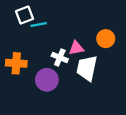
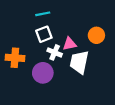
white square: (25, 15) -> (44, 34), moved
cyan line: (39, 24) -> (43, 14), moved

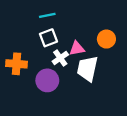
white cross: (55, 52) -> (60, 58), turned 32

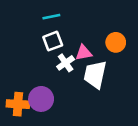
orange cross: (17, 64) -> (18, 104), moved
purple circle: (47, 80) -> (41, 99), moved

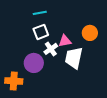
purple circle: (41, 99) -> (34, 63), moved

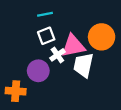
orange circle: (90, 33) -> (102, 37), size x1.5
pink triangle: (65, 41) -> (73, 46), size x1.6

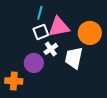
cyan line: (45, 14) -> (40, 13), turned -64
pink triangle: (73, 46) -> (59, 27), moved

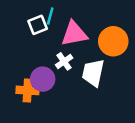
white square: (41, 32) -> (38, 25), moved
orange cross: (14, 81) -> (28, 90), moved

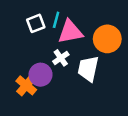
cyan line: (50, 16) -> (56, 20), moved
orange cross: (28, 90) -> (26, 85), turned 36

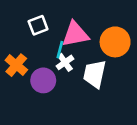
cyan line: (56, 20) -> (60, 50), moved
orange cross: (26, 85) -> (16, 65), moved

